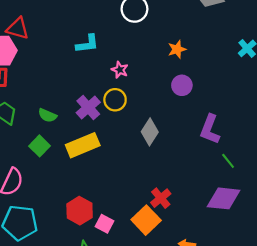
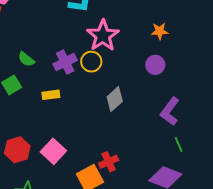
pink star: (120, 70) -> (103, 36), size x2.0
yellow rectangle: (83, 145) -> (51, 95), size x0.6
red hexagon: (80, 211) -> (17, 150), moved
pink square: (104, 224) -> (53, 151), moved, size x1.4

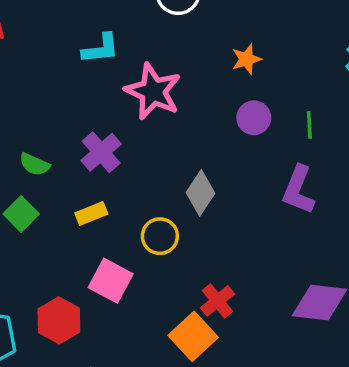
yellow circle: (91, 62) -> (160, 236), moved
green line: (179, 145) -> (309, 125), moved, turned 35
pink square: (53, 151) -> (111, 281), moved

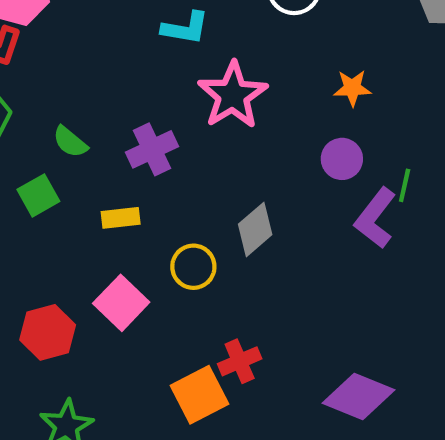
purple L-shape: (298, 190) -> (375, 218), moved

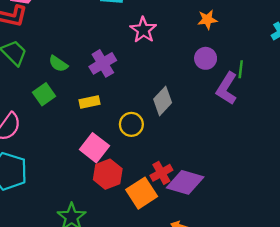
pink star: (233, 95) -> (143, 30), size x0.7
red hexagon: (48, 332) -> (108, 174), moved
purple diamond: (359, 396) -> (185, 182), moved

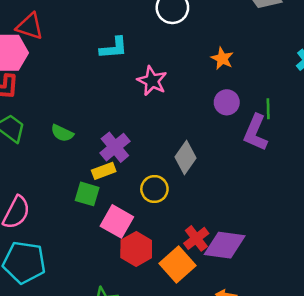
orange star: (207, 20) -> (222, 58), turned -30
purple cross: (103, 63) -> (115, 147), moved
green square: (44, 94) -> (87, 194), moved, turned -30

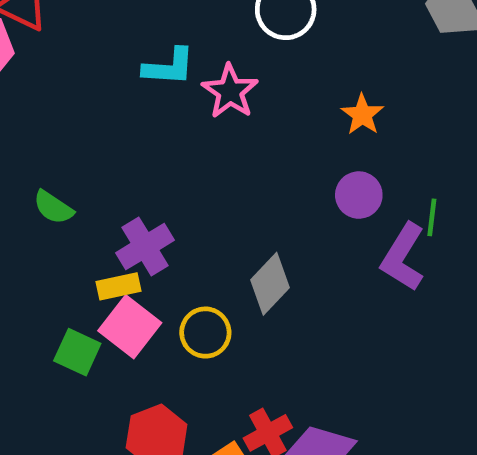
pink star: (152, 81) -> (230, 91), moved
green square: (87, 194) -> (77, 352), moved
pink square: (117, 221) -> (130, 327), moved

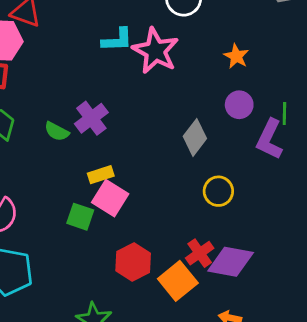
pink star: (230, 91) -> (155, 51), size x1.4
purple cross: (145, 246) -> (91, 118), moved
gray diamond: (270, 284) -> (195, 137), moved
yellow circle: (205, 333) -> (218, 191), moved

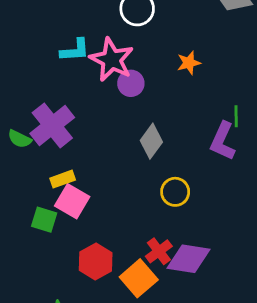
orange star: (236, 56) -> (189, 63), turned 30
purple circle: (239, 105) -> (131, 83), moved
purple cross: (91, 118) -> (52, 125), size x1.4

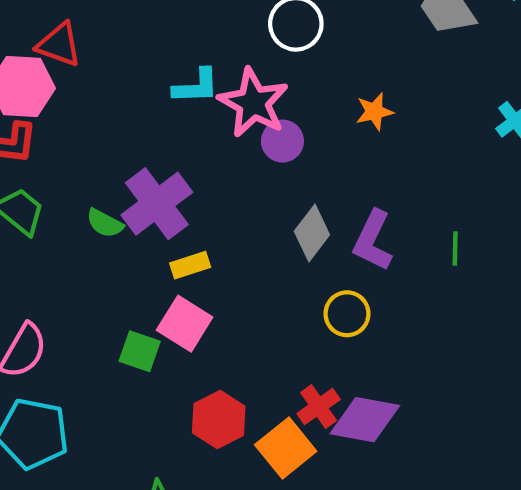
green line: (236, 116) -> (455, 248), moved
purple L-shape: (223, 141) -> (373, 241), moved
yellow rectangle: (63, 179) -> (190, 265), moved

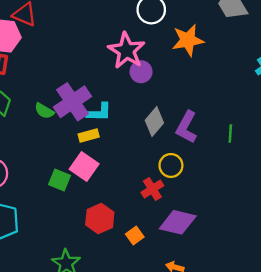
cyan L-shape: (196, 86) -> (99, 112), moved
orange star: (374, 112) -> (188, 40), moved, size x1.6
red cross: (319, 407) -> (152, 189), moved
orange square: (286, 448) -> (135, 235), size x0.6

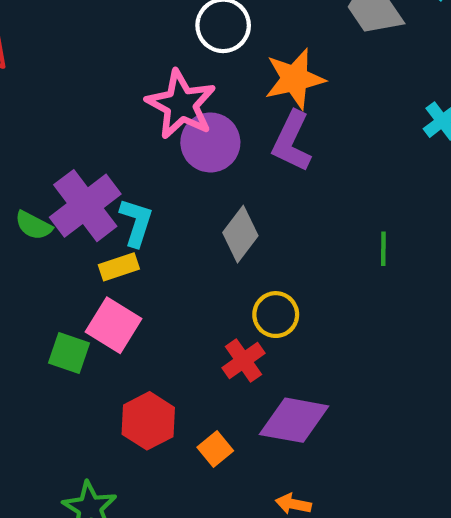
purple circle: (141, 72) -> (210, 142), size x1.4
cyan L-shape: (99, 112) -> (136, 222), turned -70
purple L-shape: (187, 127) -> (292, 141), moved

